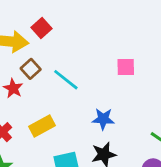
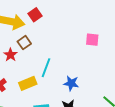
pink square: (126, 67) -> (92, 40), moved
cyan line: (66, 80) -> (46, 68), moved, turned 66

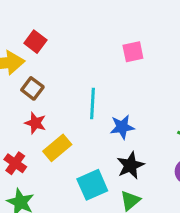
red star: (10, 55) -> (35, 123), moved
cyan line: (46, 68) -> (93, 103), moved

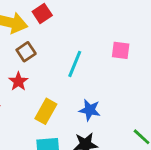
cyan line: (93, 103) -> (75, 64), moved
yellow rectangle: (57, 148) -> (46, 111), moved, turned -40

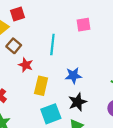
red square: (42, 14) -> (18, 14), turned 32
red star: (18, 81) -> (26, 65), moved

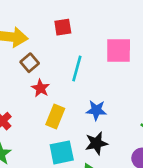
red square: (18, 14) -> (63, 27), moved
pink square: (84, 25) -> (119, 50), size x1.5

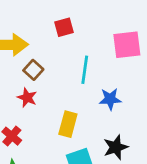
red star: (41, 88) -> (27, 98), moved
blue star: (96, 110) -> (110, 99), moved

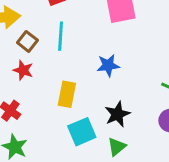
cyan line: (85, 70) -> (61, 36), moved

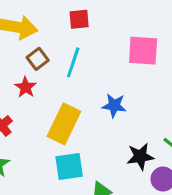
yellow rectangle: (67, 94) -> (64, 124), size x1.4
black star: (117, 114) -> (140, 156), moved

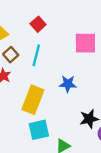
red square: (79, 19) -> (38, 24), turned -32

